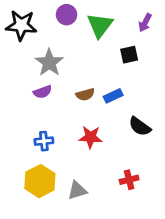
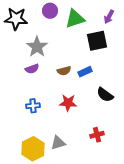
green triangle: (100, 25) -> (75, 19), turned 35
black square: (129, 55) -> (97, 41), size x1.5
yellow hexagon: (40, 181) -> (33, 149), moved

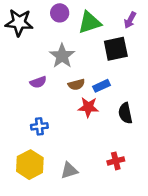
gray star: (37, 47) -> (62, 56), moved
black semicircle: (105, 95) -> (125, 113), turned 42
red star: (68, 103) -> (88, 107), moved
yellow hexagon: (33, 149) -> (30, 165), moved

